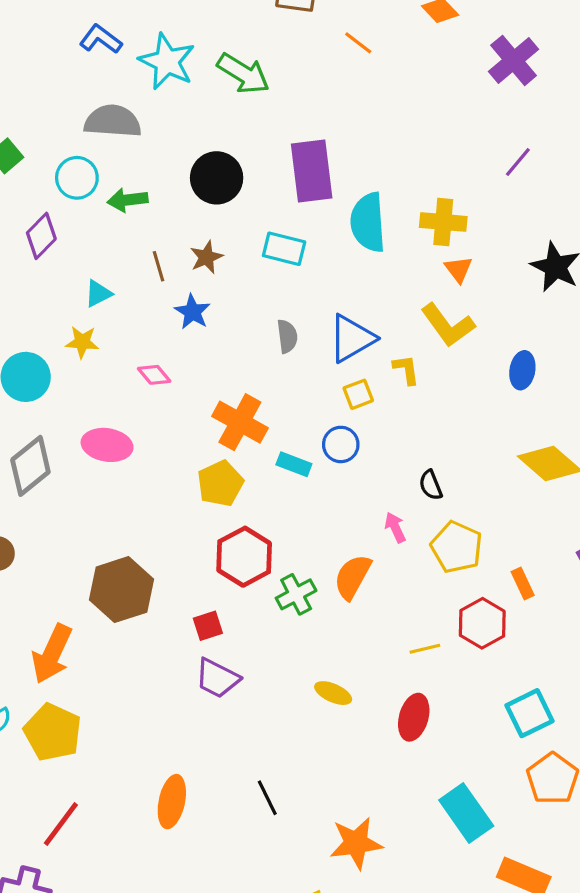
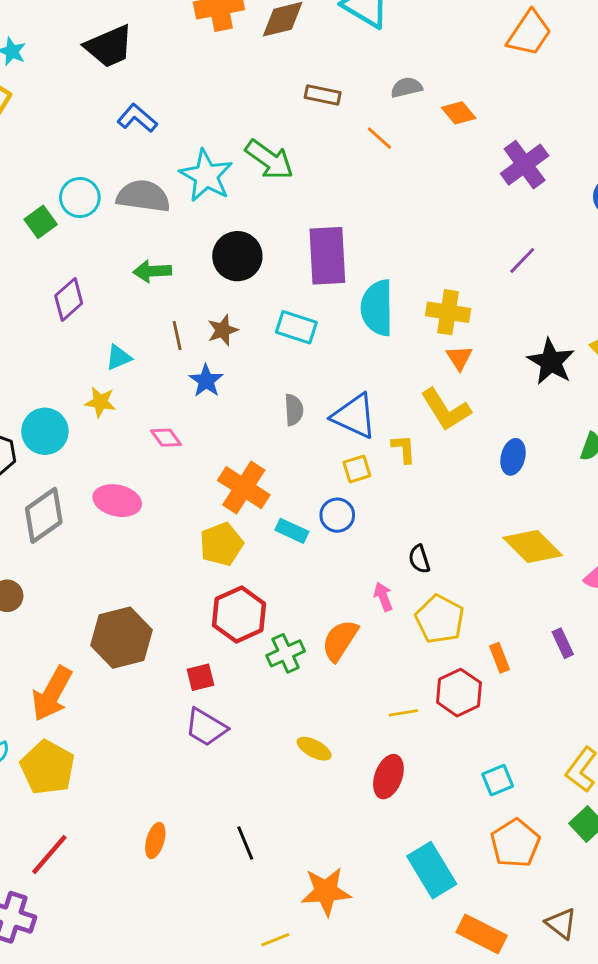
cyan star: (167, 62) -> (206, 176), moved
cyan circle: (77, 178) -> (80, 198), moved
blue triangle: (352, 338) -> (354, 416), turned 51
cyan square: (529, 713) -> (498, 780), size x0.7
orange ellipse: (172, 802) -> (155, 840), size x0.7

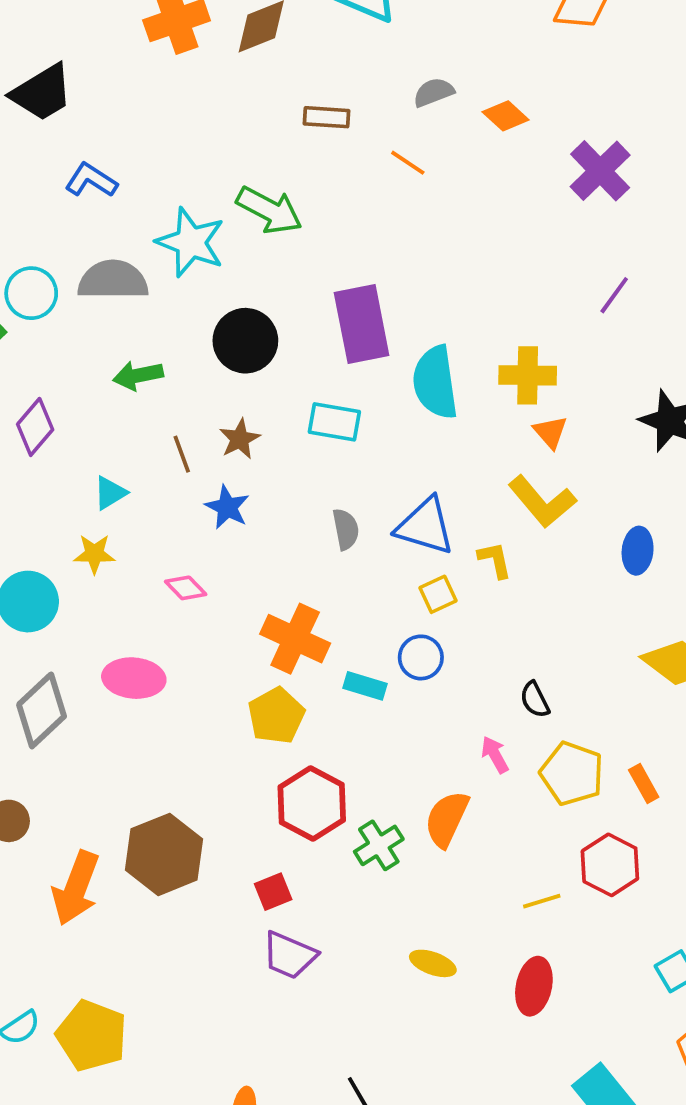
orange rectangle: (500, 658) -> (644, 783), moved
orange arrow: (52, 694) -> (76, 888), moved

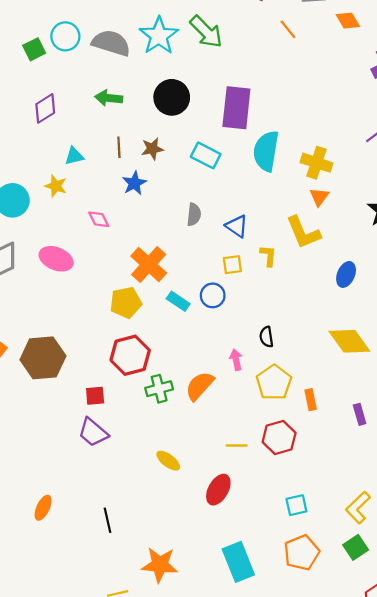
blue triangle: (425, 526) -> (237, 226), size x0.7

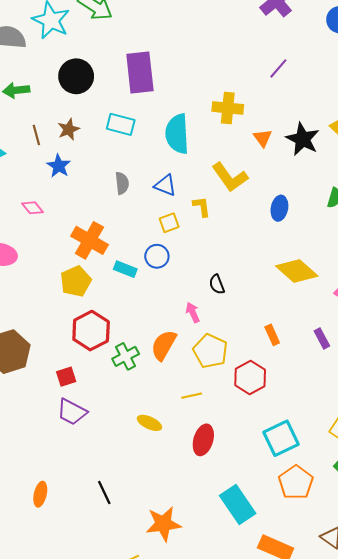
cyan semicircle: (266, 151) -> (177, 134), moved
orange triangle: (319, 197) -> (263, 138), moved
yellow pentagon: (274, 382) -> (210, 351), moved
yellow line: (237, 446) -> (192, 396), moved
cyan square: (296, 505) -> (281, 438), size x1.6

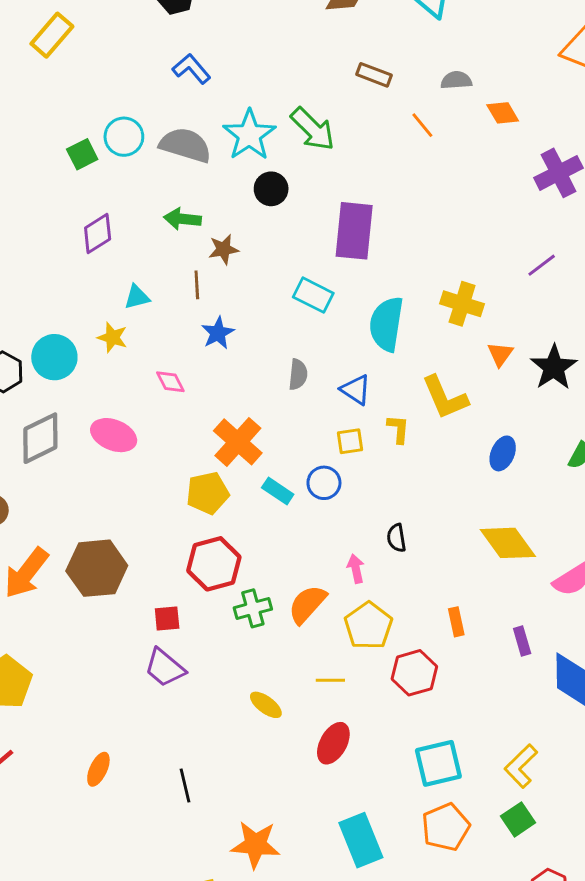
black circle: (76, 76) -> (271, 189), moved, size x0.7
brown star: (69, 129) -> (223, 249), moved

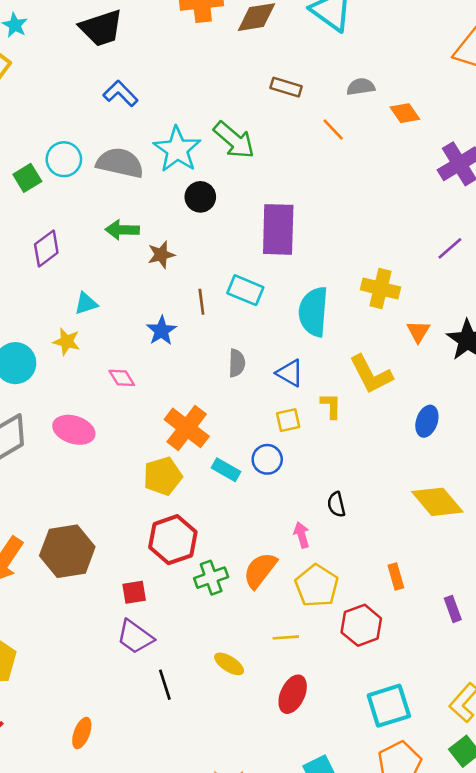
brown line: (197, 285) -> (201, 302), moved
purple rectangle: (522, 641) -> (453, 609), moved
black line: (185, 785) -> (165, 685), moved

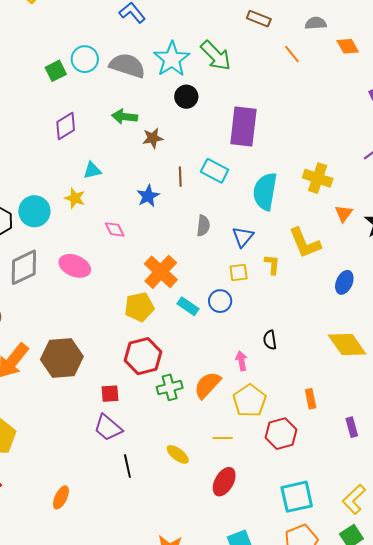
blue triangle: (290, 373) -> (243, 237), turned 35

